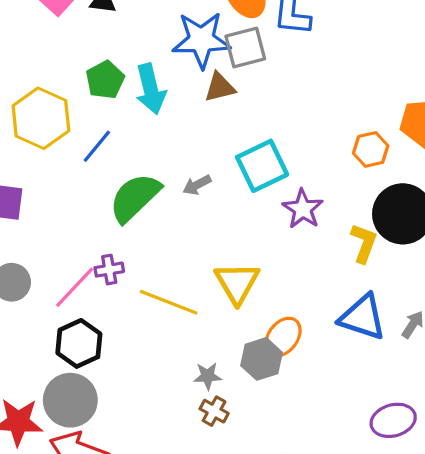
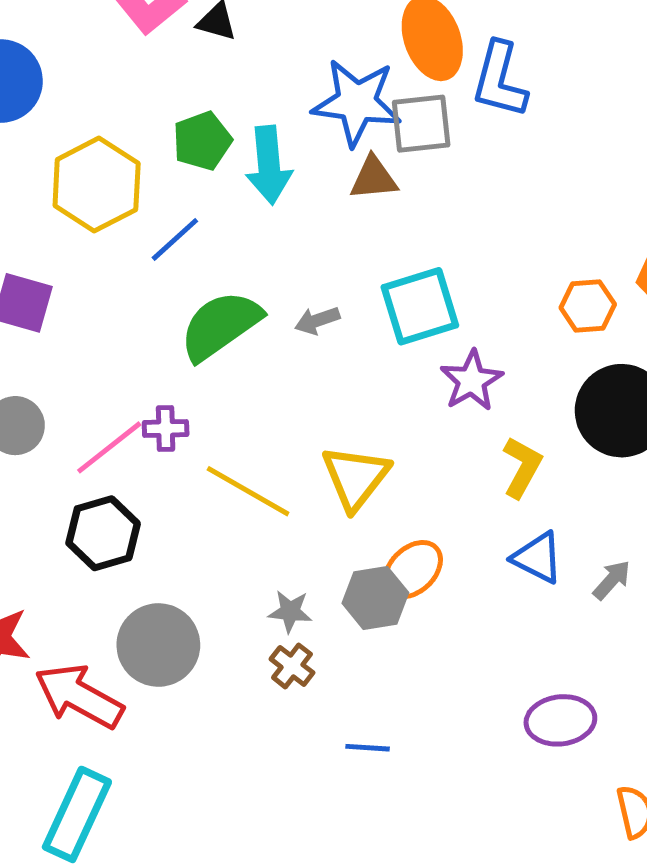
yellow L-shape: (364, 243) -> (522, 467), moved
blue triangle: (363, 317) -> (537, 558), size x0.7
gray circle: (70, 400) -> (158, 645), moved

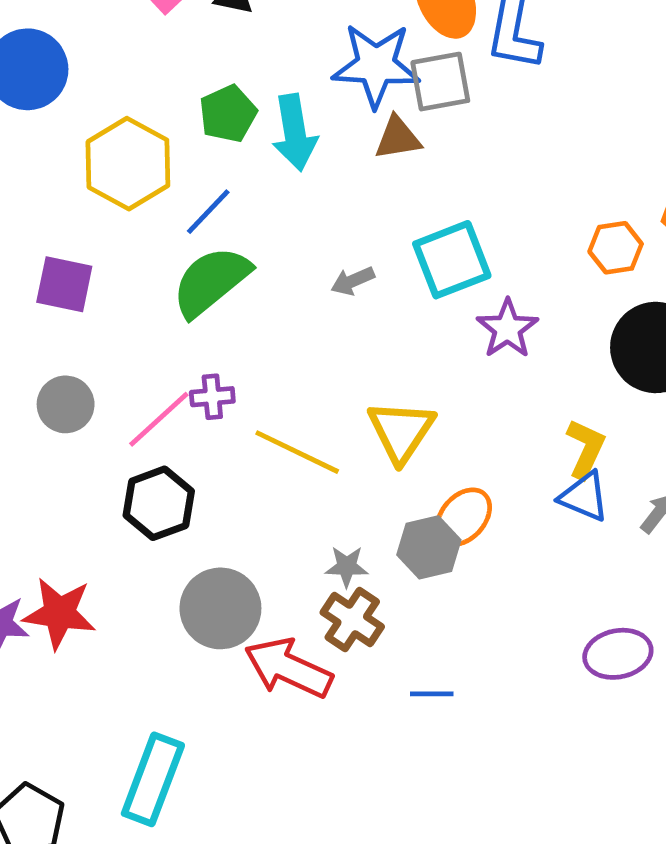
green semicircle: (220, 325) -> (211, 281), moved
yellow L-shape: (522, 467) -> (586, 449), moved
brown cross: (292, 666) -> (352, 620), size x1.4
red arrow: (79, 696) -> (288, 668), moved

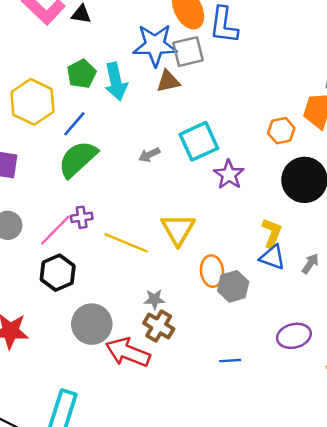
orange ellipse: (463, 517) -> (212, 271), turned -44
gray hexagon: (429, 547) -> (233, 286), moved
blue line: (432, 694) -> (230, 361), moved

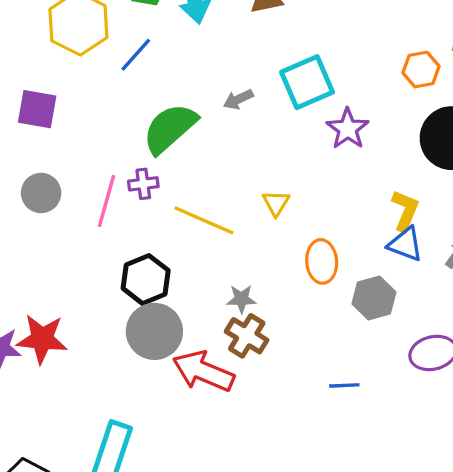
green semicircle: (78, 159) -> (170, 128), moved
yellow triangle: (178, 229) -> (276, 203), size x0.6
pink line: (55, 230) -> (107, 201), turned -30
black hexagon: (58, 273) -> (146, 279), moved
gray hexagon: (233, 286) -> (374, 298), moved

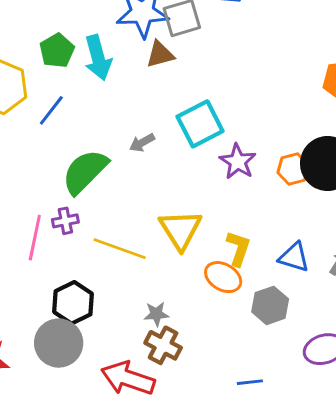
orange hexagon: (421, 70) -> (293, 169), moved
yellow triangle: (276, 203) -> (180, 230), size x1.8
yellow L-shape: (405, 211) -> (238, 248), moved
orange ellipse: (322, 261) -> (223, 277), turned -51
gray circle: (154, 331) -> (59, 343), moved

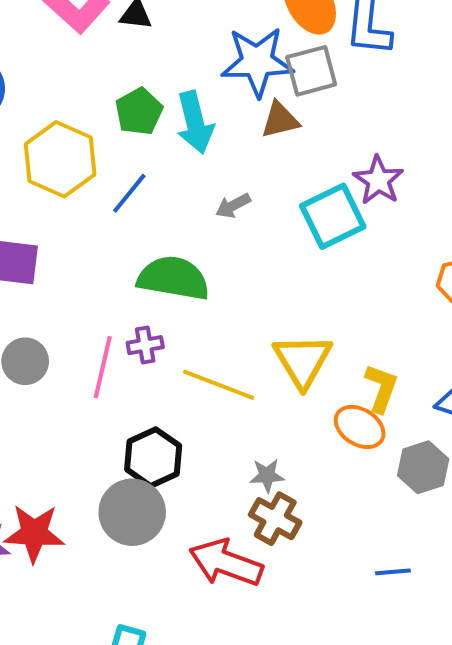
gray arrow: (142, 143) -> (233, 206), moved
purple star: (238, 162) -> (378, 180), moved
green semicircle: (85, 172) -> (173, 278), turned 54

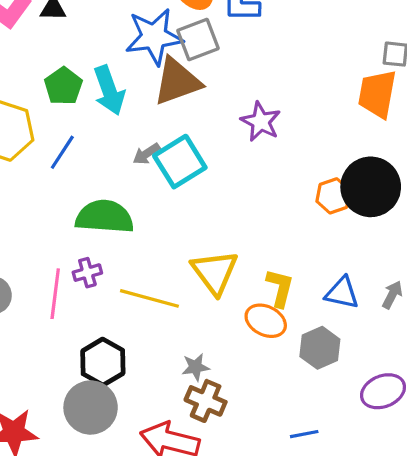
brown triangle: (280, 120) -> (177, 81), size x1.6
cyan square: (333, 216) -> (180, 162), moved

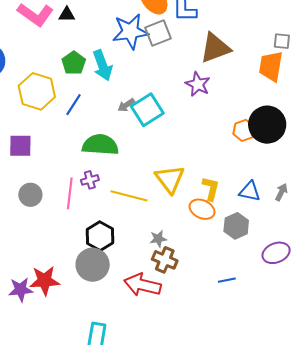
brown triangle: (177, 81) -> (215, 48), moved

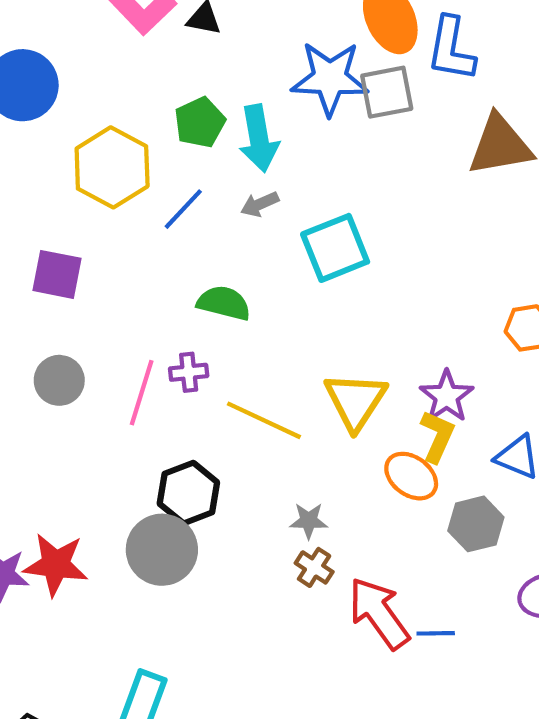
purple star: (198, 84) -> (447, 396), moved
gray arrow: (126, 105) -> (260, 204), moved
green semicircle: (100, 145) -> (224, 303), size x0.7
brown cross: (165, 260) -> (314, 567), size x0.7
red arrow: (142, 285) -> (379, 613), moved, turned 30

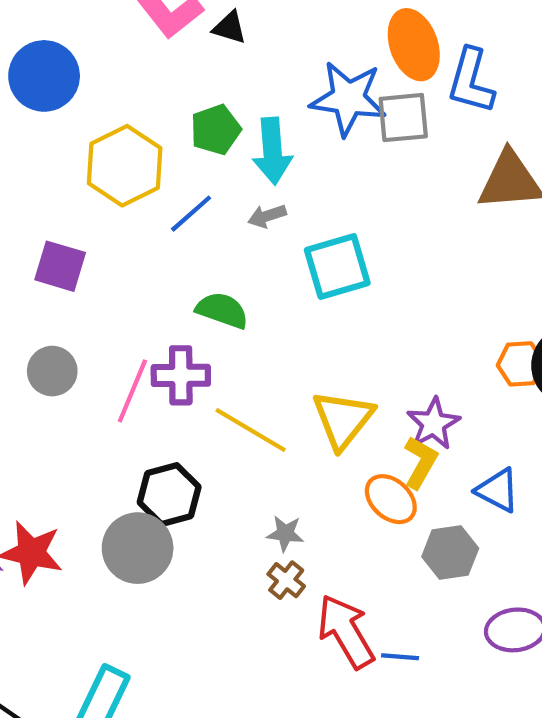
purple cross: (189, 372) -> (181, 375), size x1.5

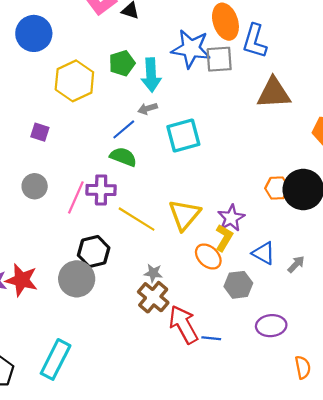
blue line: (191, 214) -> (124, 129), moved
purple square: (60, 266) -> (40, 132), size x0.7
brown cross: (286, 580) -> (153, 297), size x1.6

